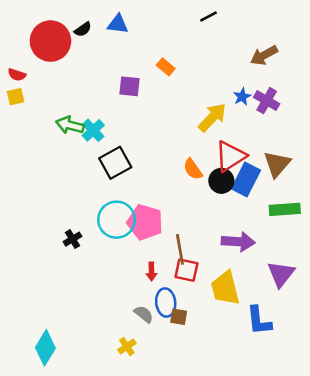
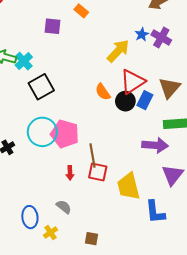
blue rectangle: (246, 180) -> (145, 100), size x0.7
purple arrow: (238, 242) -> (155, 145), moved
blue ellipse: (166, 302) -> (30, 217), moved
brown square: (179, 317) -> (92, 239), moved

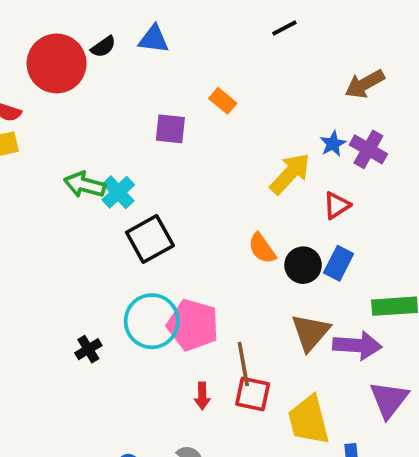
red triangle: (133, 82) -> (337, 205), moved, size x0.6
brown triangle: (169, 88) -> (311, 332), moved

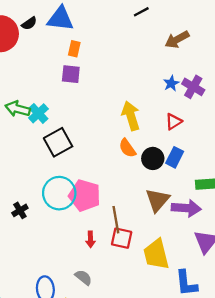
blue triangle: (154, 39) -> (60, 19), size x1.4
brown arrow: (365, 84) -> (177, 40), moved
orange rectangle: (223, 101) -> (74, 49), moved, turned 63
yellow arrow: (290, 174) -> (131, 116), moved, turned -60

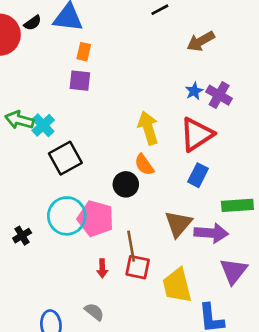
red triangle: (174, 122) -> (197, 134), size x1.8
black circle: (153, 158) -> (126, 184), moved

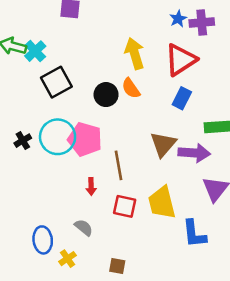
purple cross: (219, 95) -> (202, 22), turned -35
black circle: (126, 184) -> (106, 95), moved
black cross: (22, 236) -> (23, 141), moved
red square: (138, 267) -> (125, 206), moved

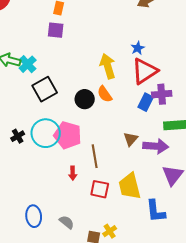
blue star: (178, 19) -> (138, 48), moved
purple cross: (202, 22) -> (162, 94), moved
brown triangle: (163, 144) -> (131, 139), size x0.7
gray semicircle: (84, 227) -> (67, 222), moved
yellow cross: (68, 259) -> (110, 231), moved

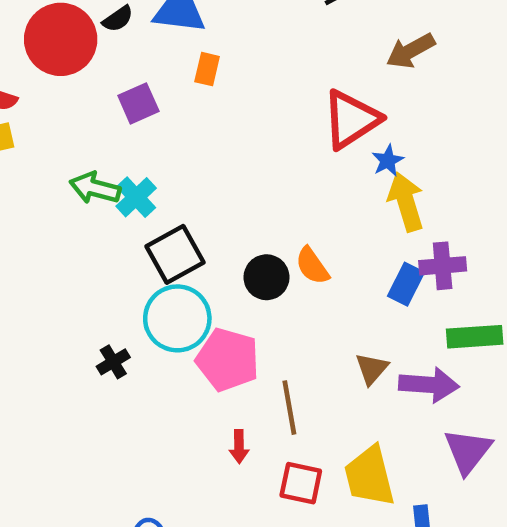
purple square: (56, 30) -> (138, 103), moved, turned -30
yellow arrow: (108, 66) -> (406, 202), moved
red triangle: (145, 71) -> (351, 119), moved
cyan circle: (46, 133) -> (177, 318), moved

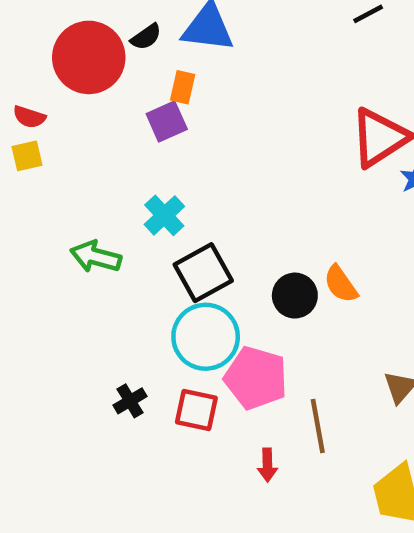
orange rectangle: (207, 69) -> (183, 87), moved
green arrow: (95, 188) -> (96, 257), moved
black cross: (113, 362) -> (130, 401), moved
red square: (301, 483) -> (196, 410), moved

